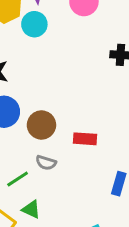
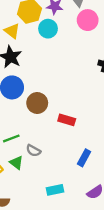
gray semicircle: (46, 163) -> (33, 151), moved

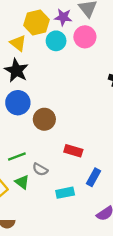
pink circle: (88, 20) -> (85, 37), moved
red rectangle: (67, 120) -> (73, 151), moved
cyan rectangle: (55, 190) -> (65, 193), moved

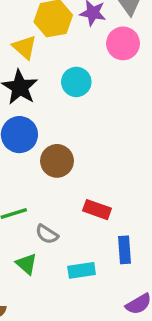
cyan circle: (56, 41) -> (76, 82), moved
blue rectangle: (94, 177) -> (124, 250), turned -36
green triangle: (22, 182) -> (26, 264), moved

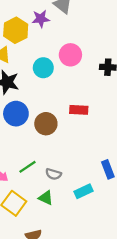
pink circle: (123, 43) -> (70, 55), moved
red rectangle: (97, 210) -> (79, 110), moved

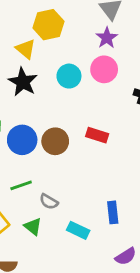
purple star: (41, 19) -> (107, 38), moved, turned 30
blue circle: (16, 114) -> (22, 140), moved
cyan rectangle: (83, 191) -> (78, 230), turned 36

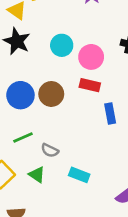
pink circle: (104, 69) -> (91, 57), moved
cyan circle: (69, 76) -> (62, 45), moved
blue rectangle: (113, 212) -> (110, 113), moved

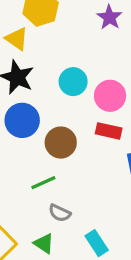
blue circle: (20, 95) -> (22, 120), moved
green line: (23, 137) -> (43, 183), moved
cyan rectangle: (79, 175) -> (97, 243), turned 36

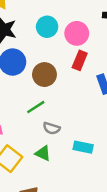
red rectangle: (109, 131) -> (80, 60), turned -72
cyan rectangle: (97, 243) -> (83, 147), turned -36

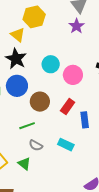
red rectangle: (80, 60) -> (68, 107), moved
cyan rectangle: (83, 147) -> (66, 145), moved

